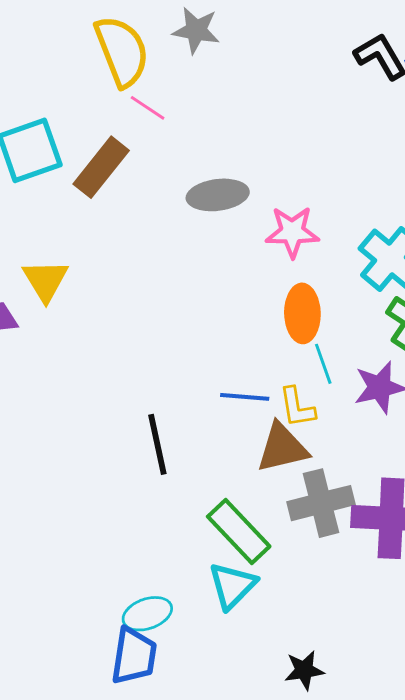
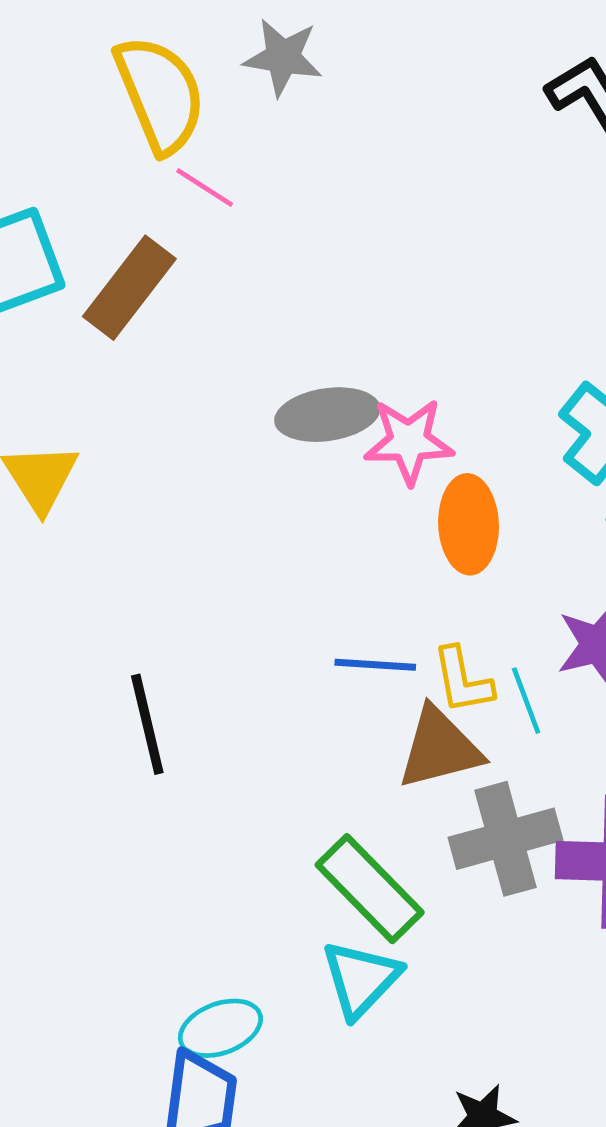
gray ellipse: (218, 195) -> (327, 415), moved
pink star: (292, 232) -> (409, 441), moved
cyan line: (323, 364) -> (526, 701), moved
black line: (157, 444) -> (147, 724), moved

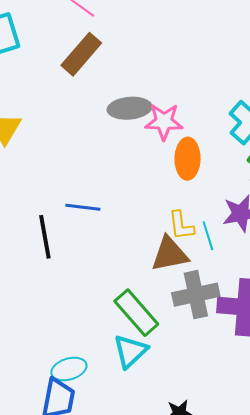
brown rectangle: (129, 288) -> (81, 54), moved
blue line: (375, 665) -> (83, 207), moved

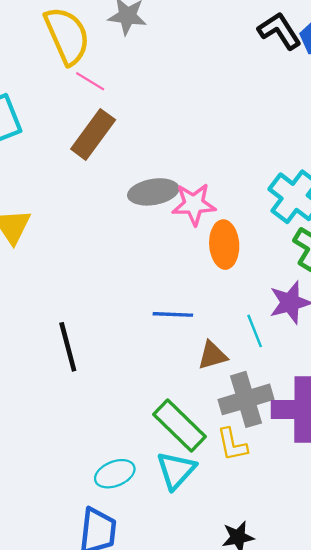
blue line: (83, 207) -> (173, 314), moved
yellow L-shape: (181, 225) -> (232, 444), moved
brown triangle: (170, 254) -> (212, 355), size x0.7
cyan ellipse: (69, 369) -> (115, 474), moved

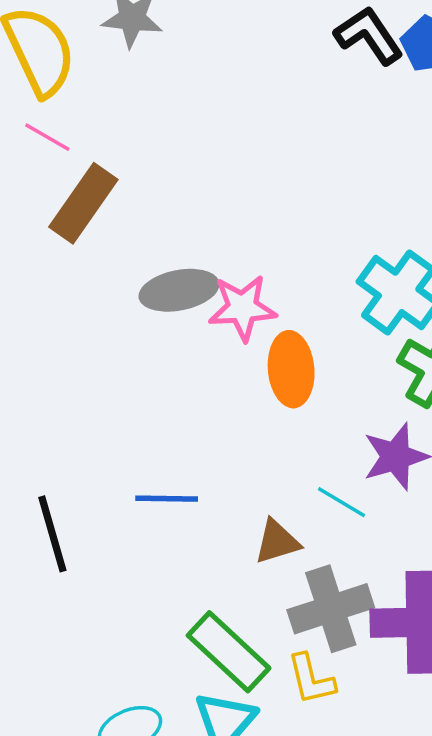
pink line: (90, 81) -> (47, 137), moved
blue line: (173, 314) -> (167, 499), moved
cyan line: (255, 331) -> (342, 502), turned -36

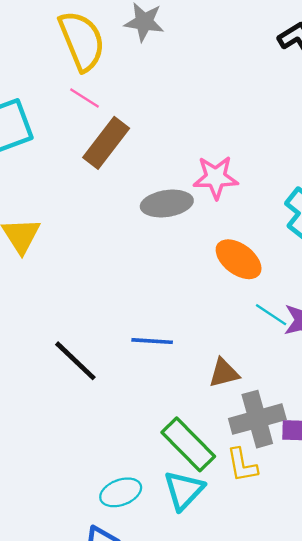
pink star: (242, 308) -> (216, 177), moved
orange ellipse: (291, 369) -> (239, 259), turned -51
cyan line: (342, 502) -> (271, 315), moved
black line: (52, 534) -> (75, 361), turned -33

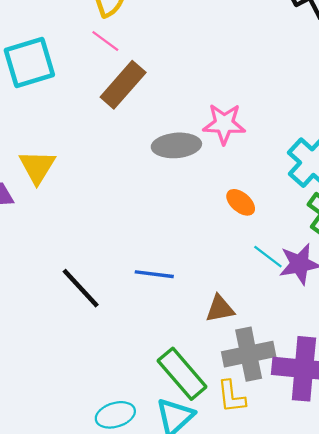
orange ellipse: (239, 259) -> (241, 202), size x0.7

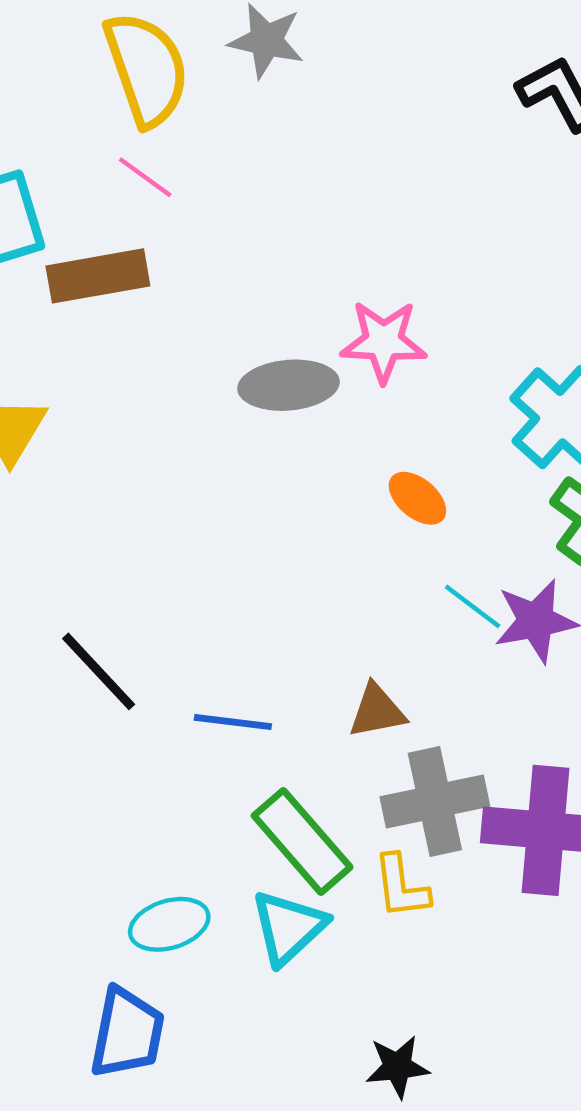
brown rectangle: (123, 85) -> (98, 276), moved, turned 39
blue line: (154, 274) -> (233, 722), moved

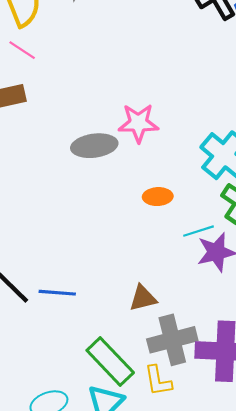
orange ellipse: (417, 498) -> (158, 197), turned -40
cyan line: (473, 606) -> (199, 231), moved, turned -52
blue line: (233, 722) -> (57, 293), moved

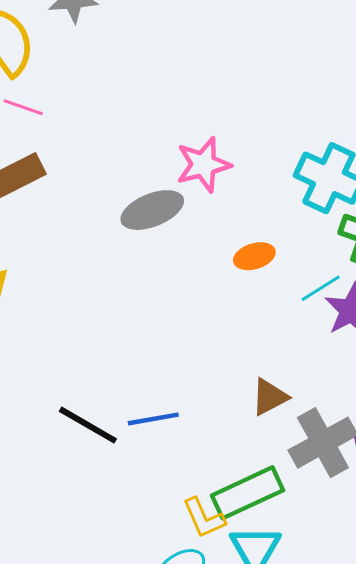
green rectangle: (110, 362) -> (247, 493), turned -57
yellow L-shape: (158, 381) -> (204, 518), moved

